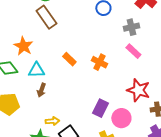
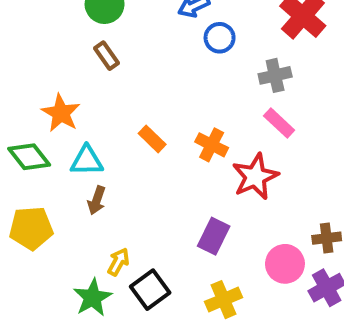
brown rectangle: (46, 17) -> (106, 56), size x0.6
red star: (138, 90) -> (255, 177), moved, turned 30
pink circle: (121, 118) -> (285, 264), moved
yellow arrow: (52, 121) -> (118, 262), turned -56

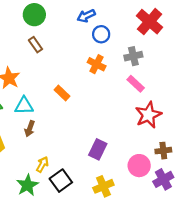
orange cross: (212, 145) -> (97, 64), moved
red star: (255, 177) -> (148, 115), moved

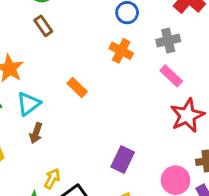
cyan triangle: (24, 106) -> (29, 104), turned -36

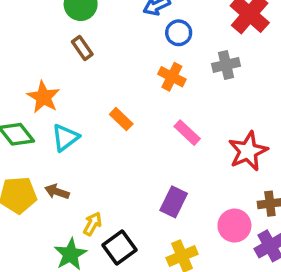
pink rectangle: (171, 76) -> (187, 133), moved
brown arrow: (36, 133) -> (57, 192), moved, turned 90

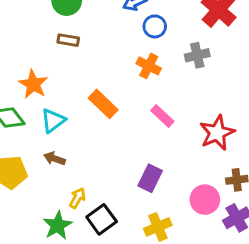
brown rectangle: (82, 48) -> (68, 40), turned -45
orange rectangle: (121, 119) -> (103, 104), size x1.4
brown arrow: (57, 192) -> (55, 159), moved

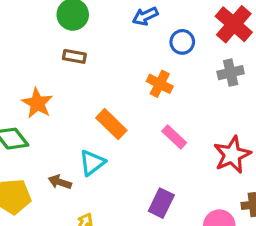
blue circle: (155, 26) -> (182, 42), moved
gray cross: (197, 55) -> (231, 73), moved
cyan triangle: (53, 121) -> (92, 163), moved

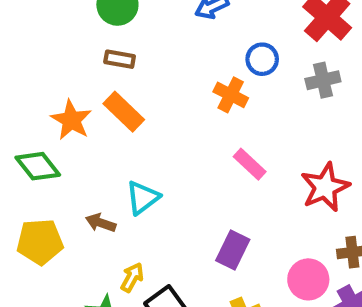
blue circle: (182, 42) -> (262, 59), moved
orange rectangle: (111, 124) -> (124, 112), moved

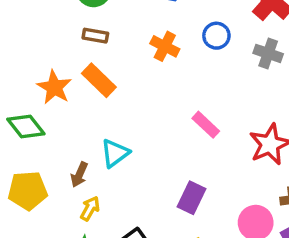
gray cross: (323, 80) -> (268, 53), turned 32
orange cross: (231, 95) -> (165, 46), moved
brown arrow: (101, 223) -> (79, 175), turned -85
yellow arrow: (132, 277) -> (90, 208), moved

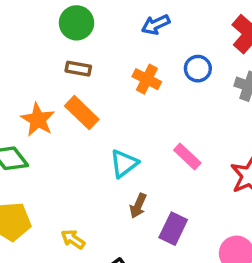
cyan triangle: (115, 153) -> (124, 164), moved
brown arrow: (79, 175) -> (138, 206), moved
yellow arrow: (90, 208) -> (73, 239), turned -85

